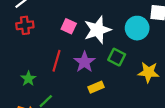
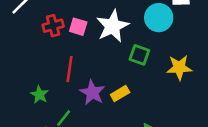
red cross: (25, 25) -> (53, 26), moved
purple star: (84, 62) -> (92, 93), moved

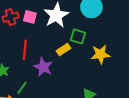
yellow star: (179, 68) -> (100, 54), moved
yellow rectangle: (120, 93) -> (63, 50), moved

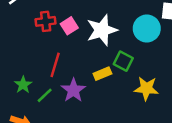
pink square: (30, 17) -> (69, 26), turned 32
green line: (22, 88) -> (45, 95), moved

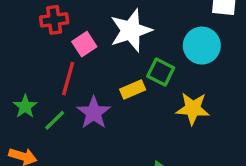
pink square: (69, 26) -> (84, 44), moved
cyan circle: (147, 28) -> (202, 46), moved

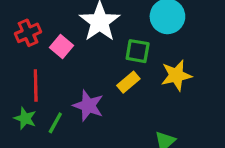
red line: (68, 79) -> (36, 85), moved
yellow rectangle: (133, 89) -> (128, 82), moved

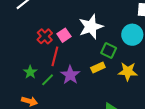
red cross: (28, 33) -> (45, 36), moved, turned -35
red line: (36, 85) -> (55, 56), moved

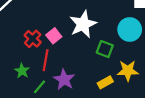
yellow rectangle: (98, 68) -> (105, 82), moved
green star: (30, 72) -> (22, 71), moved

